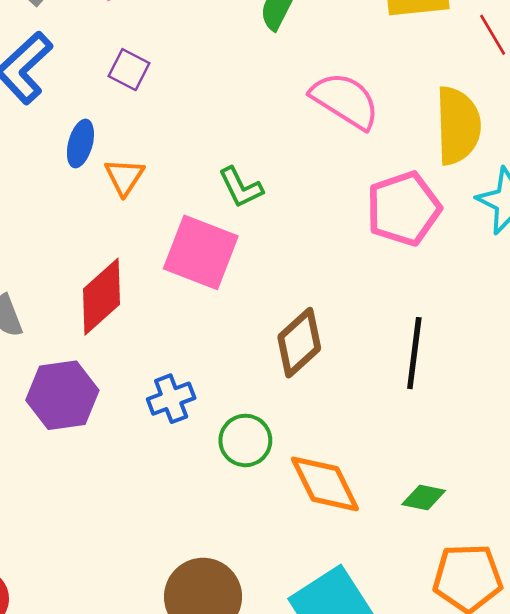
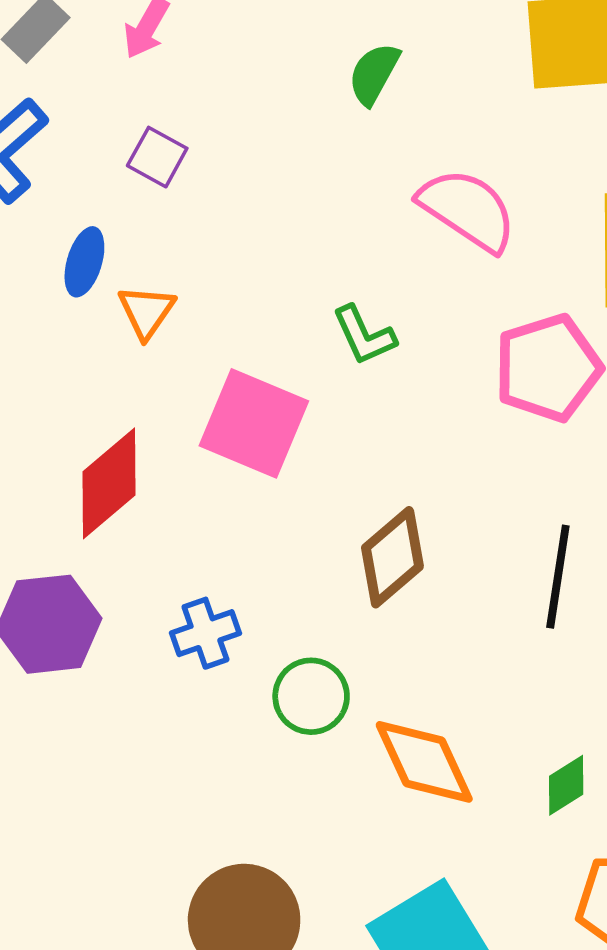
green L-shape: (241, 187) -> (364, 335), moved
green diamond: (424, 497) -> (566, 785), turned -45

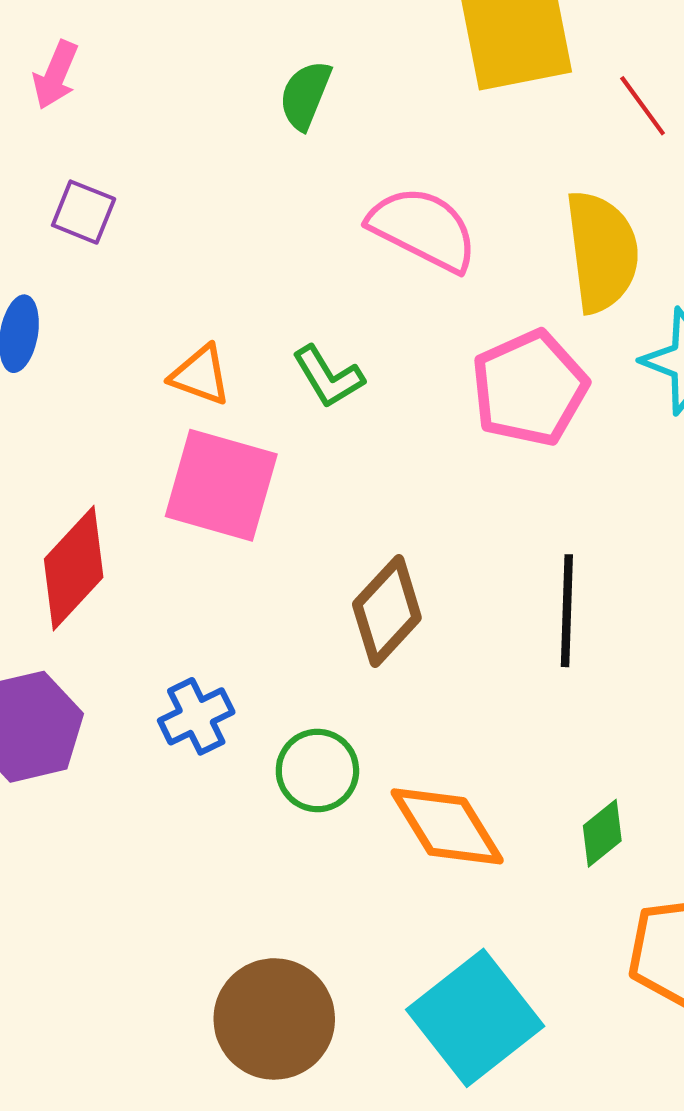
orange triangle: (146, 312) -> (200, 375), moved, turned -38

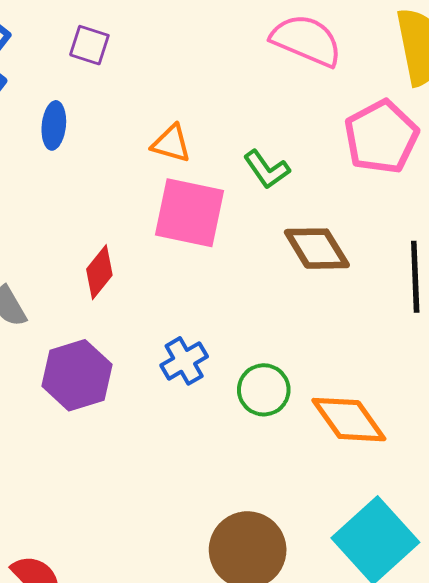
green L-shape: (328, 377) -> (267, 169), moved
red diamond: (74, 568) -> (99, 272), size x0.7
brown diamond: (387, 611) -> (317, 249), moved, turned -70

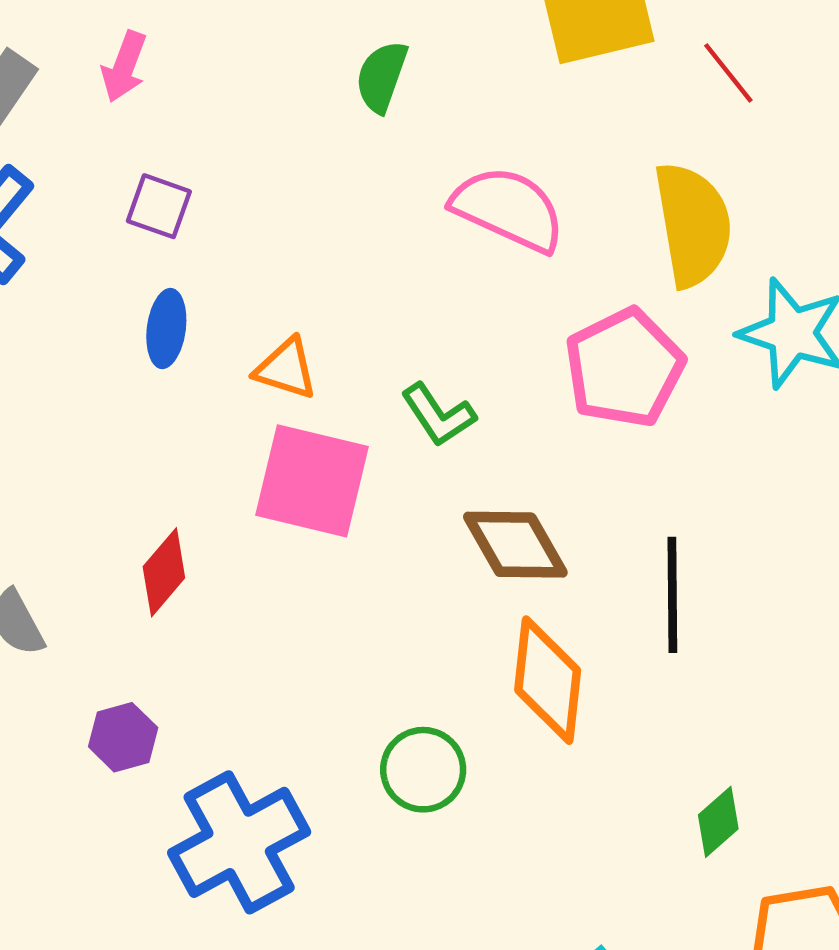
blue ellipse: (54, 125) -> (166, 329), moved
blue cross: (184, 361) -> (239, 842), moved, size x1.8
purple hexagon: (77, 375) -> (123, 737), size x0.6
orange diamond: (349, 420) -> (548, 680), moved, turned 40

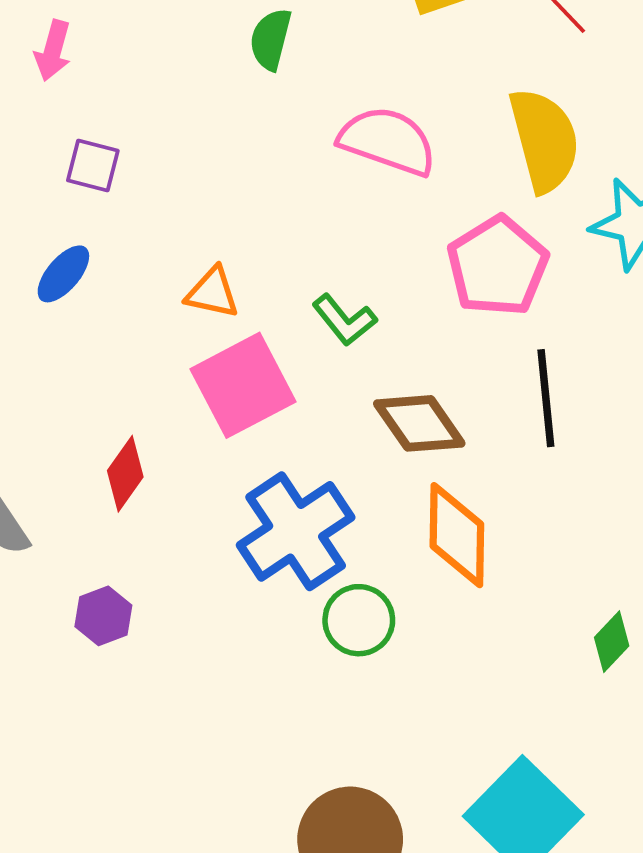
blue ellipse: (166, 329) -> (63, 274), moved, turned 38
pink square: (312, 481) -> (243, 385), turned -36
black line: (672, 595) -> (546, 398), moved
blue cross: (239, 842) -> (296, 531), moved

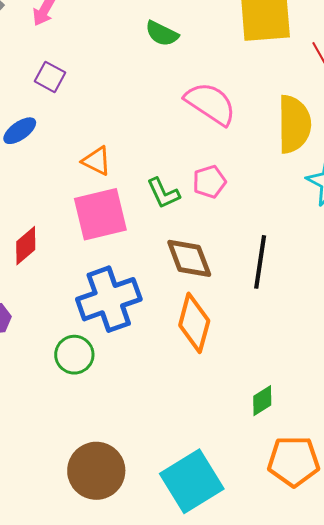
green semicircle: (271, 39) -> (162, 34), turned -92
pink pentagon: (498, 266) -> (209, 182), moved, size x0.6
green circle: (359, 620) -> (74, 355), moved

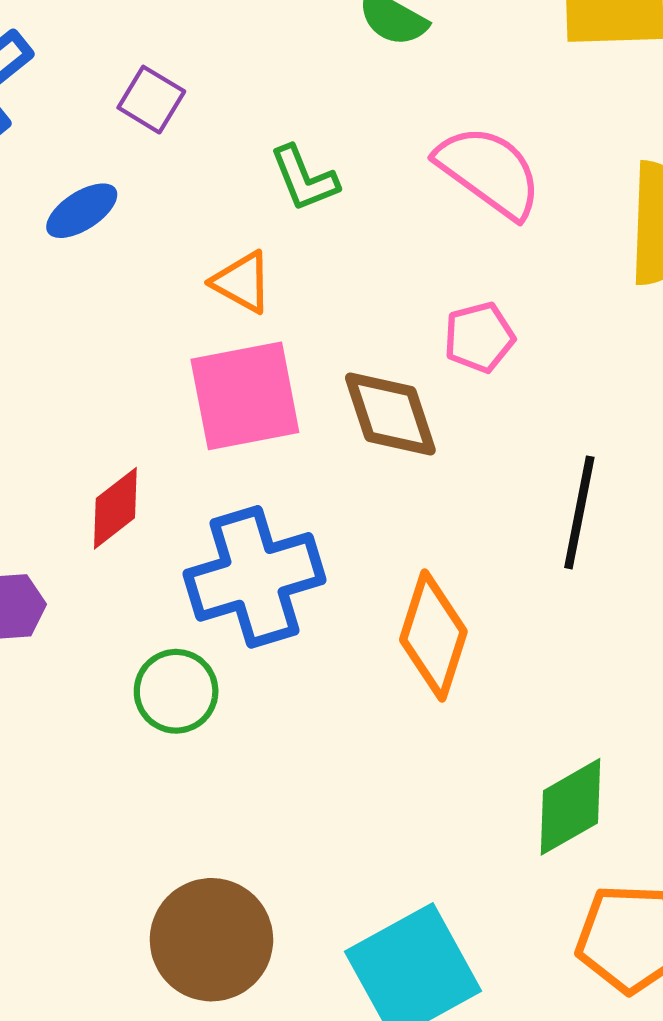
green L-shape: (163, 193) -> (304, 178), moved
red diamond: (26, 246) -> (115, 508), moved
brown diamond: (189, 258) -> (390, 414), moved
green diamond: (262, 401) -> (571, 807), size x1.5

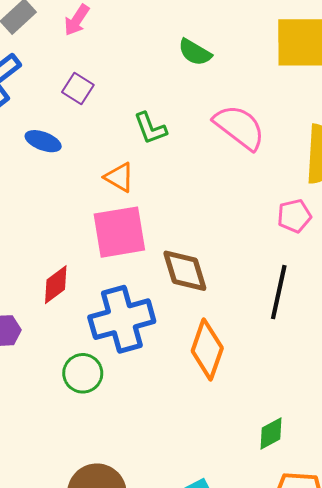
blue ellipse: (82, 211) -> (43, 141), turned 52
pink pentagon: (479, 337) -> (294, 216), moved
brown diamond: (390, 414) -> (185, 271), moved
green diamond: (571, 807) -> (271, 433), size x0.7

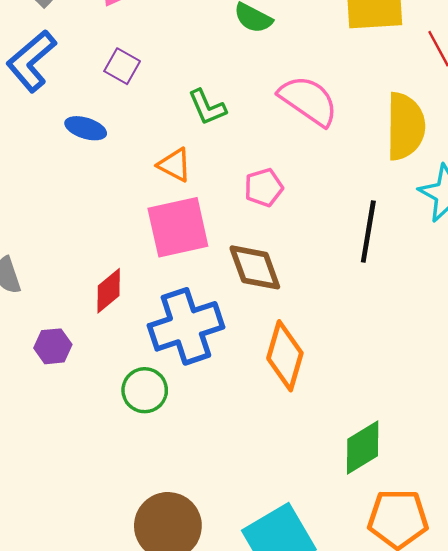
pink pentagon: (294, 216) -> (264, 188), moved
black line: (279, 292) -> (368, 232), moved
green diamond: (271, 433) -> (363, 447), size x1.4

